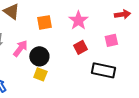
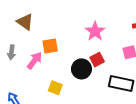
orange square: (44, 22) -> (50, 46), moved
black circle: (39, 56) -> (81, 69), moved

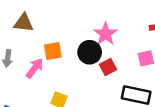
brown triangle: (25, 22) -> (24, 23), turned -30
black circle: (81, 69) -> (90, 52), moved

